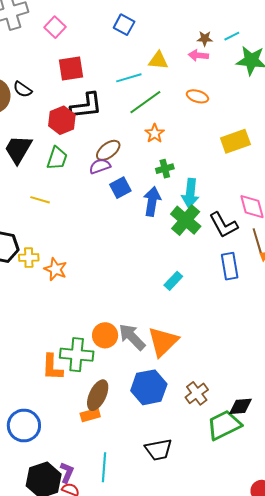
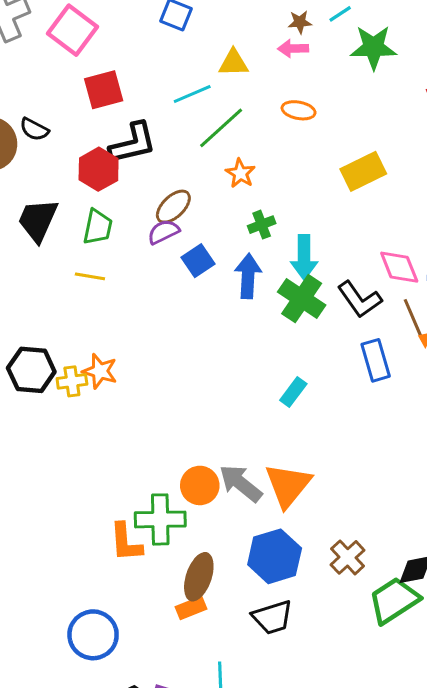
pink square: (55, 27) -> (72, 30), size x1.5
yellow line: (40, 200) -> (90, 276), moved
orange star: (56, 269) -> (100, 371), moved
black trapezoid: (158, 450) -> (272, 617), moved

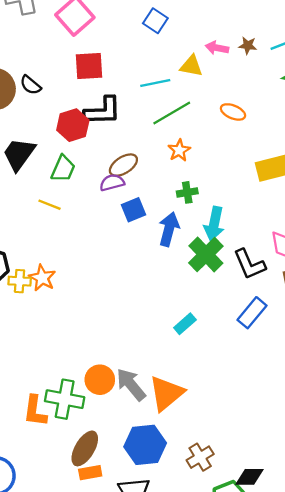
pink arrow: (293, 48) -> (217, 48), moved
blue rectangle: (376, 360) -> (252, 313), turned 44
orange rectangle: (191, 608) -> (90, 473), moved

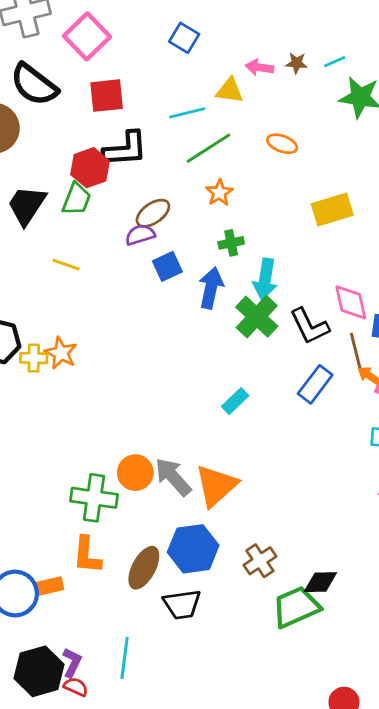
black semicircle: (30, 85) -> (34, 85), moved, size x1.8
green trapezoid: (63, 169) -> (76, 199), moved
orange L-shape: (35, 411) -> (87, 555), moved
brown ellipse: (85, 448) -> (144, 568), moved
orange rectangle: (90, 473) -> (49, 586), moved

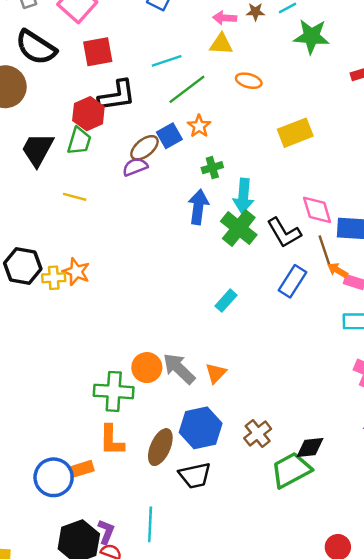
yellow triangle: (230, 91) -> (221, 44), moved
blue square: (167, 266) -> (169, 136), moved
orange triangle: (216, 486) -> (216, 373), size x0.6

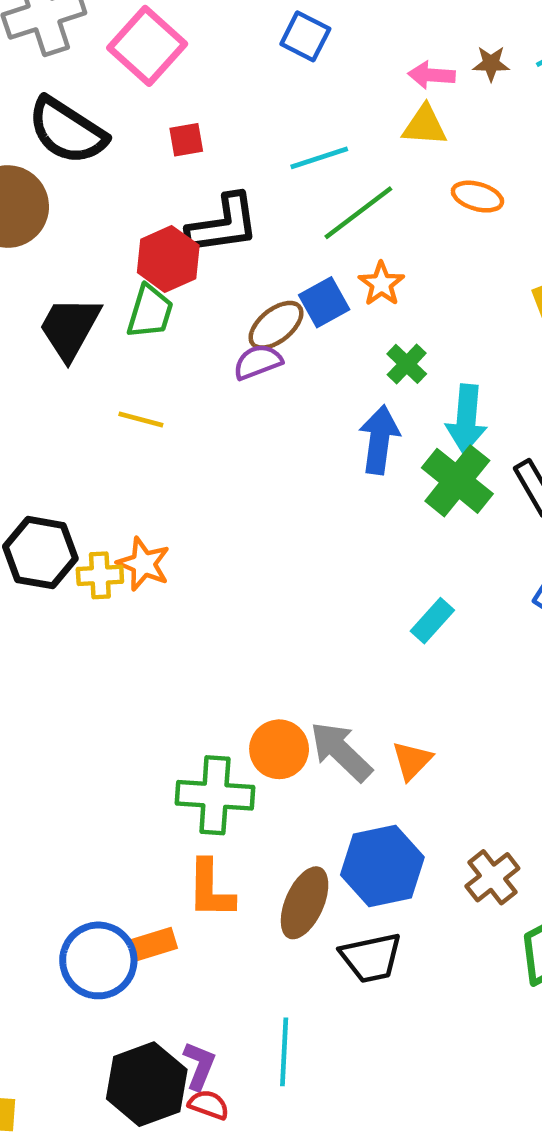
red square: (98, 52) -> (186, 140), size x0.6
green cross: (212, 168) -> (407, 364), turned -30

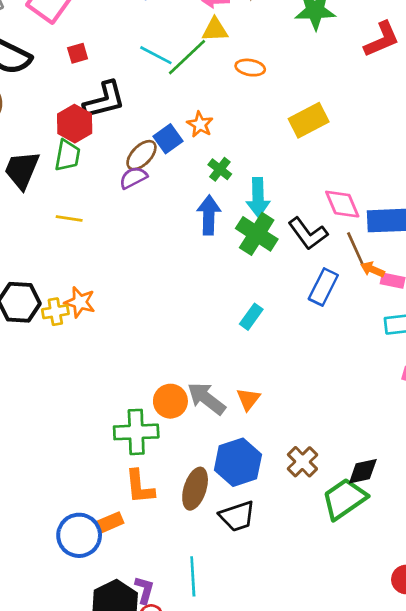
cyan line: (319, 158) -> (156, 55), turned 52
green line: (358, 213) -> (187, 57), moved

